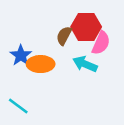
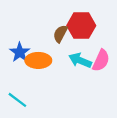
pink semicircle: (101, 43) -> (101, 60), moved

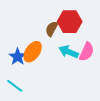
blue star: (20, 52) -> (18, 57), moved
orange ellipse: (38, 60) -> (33, 52), turned -55

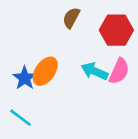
red hexagon: (70, 22) -> (116, 30), moved
brown semicircle: (52, 29) -> (71, 18), moved

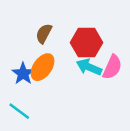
brown semicircle: (71, 18) -> (44, 33), moved
red hexagon: (116, 30) -> (86, 43), moved

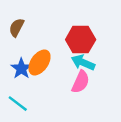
brown semicircle: (44, 33) -> (17, 27), moved
pink semicircle: (112, 67) -> (81, 82), moved

